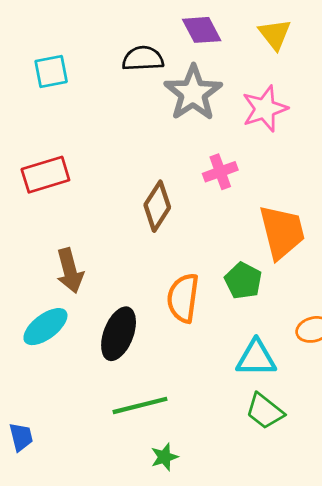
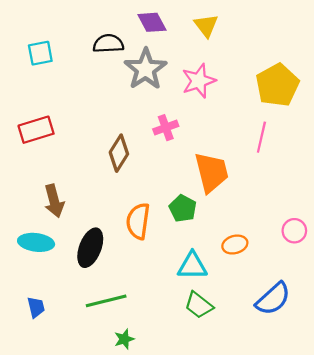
cyan ellipse: (45, 327) -> (36, 242), turned 44
blue trapezoid: (21, 437) -> (36, 307), moved

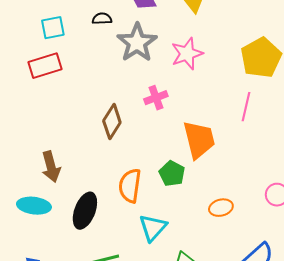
black semicircle: (108, 44) -> (102, 19), size x0.7
cyan square: (40, 53) -> (53, 28), moved
red rectangle: (36, 130) -> (45, 66), moved
cyan triangle: (192, 266) -> (153, 228), moved, turned -48

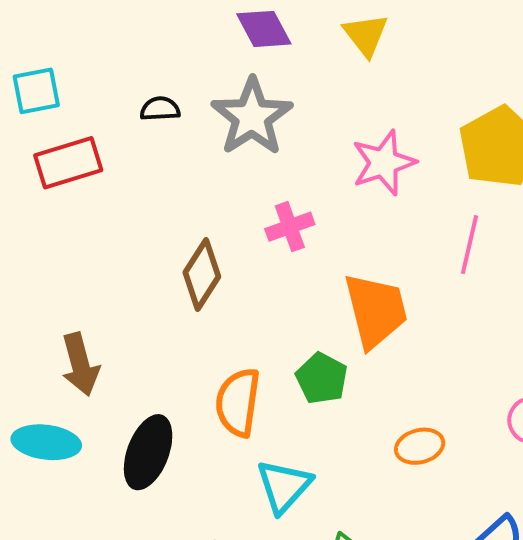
black semicircle: (102, 19) -> (160, 109), moved
cyan square: (53, 28) -> (36, 91), moved
pink star: (187, 54) -> (384, 163), moved

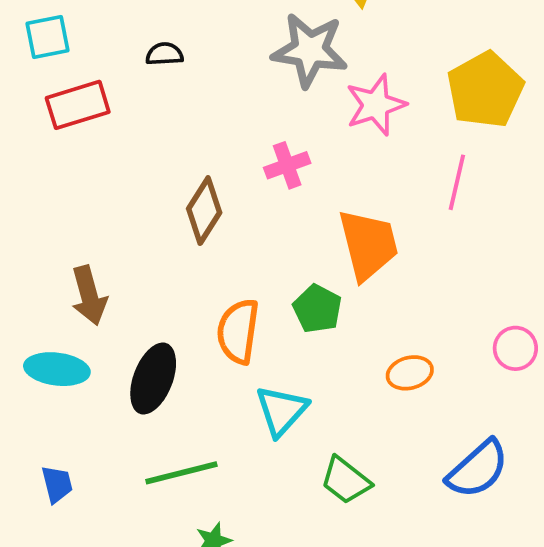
gray star: (252, 117) -> (310, 50), moved, turned -30

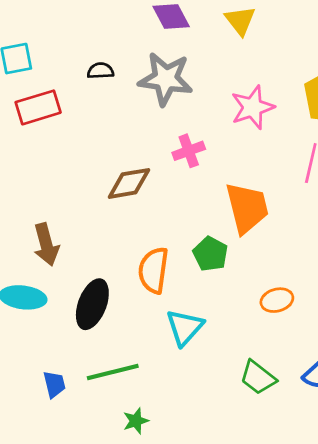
gray star: (310, 50) -> (166, 79), moved
brown diamond: (204, 211) -> (129, 183), turned 48
green trapezoid: (346, 480) -> (258, 377), moved
blue trapezoid: (57, 484) -> (54, 384), moved

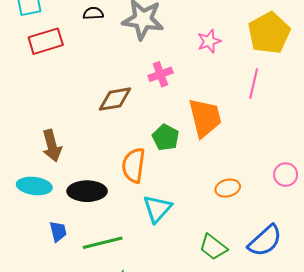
pink star: (252, 107) -> (209, 41), size x0.7
green pentagon: (210, 254) -> (166, 137), moved
black ellipse: (92, 304) -> (87, 191), turned 69
blue trapezoid: (54, 384) -> (58, 231), moved

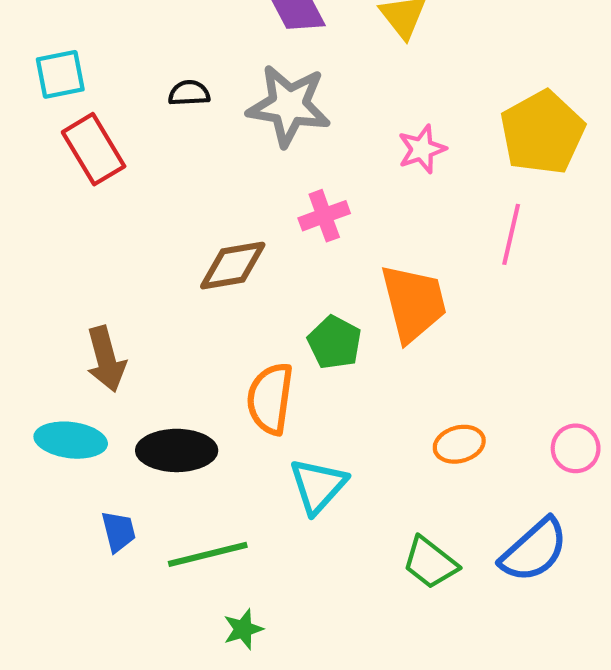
red rectangle: (46, 41) -> (94, 149), turned 76
pink circle: (286, 175) -> (576, 448), moved

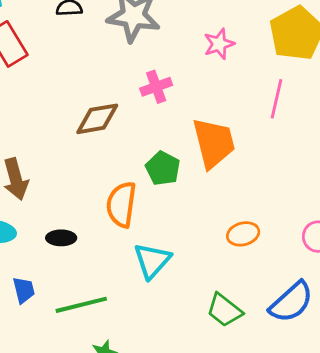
black ellipse: (177, 450) -> (61, 238), size x0.6

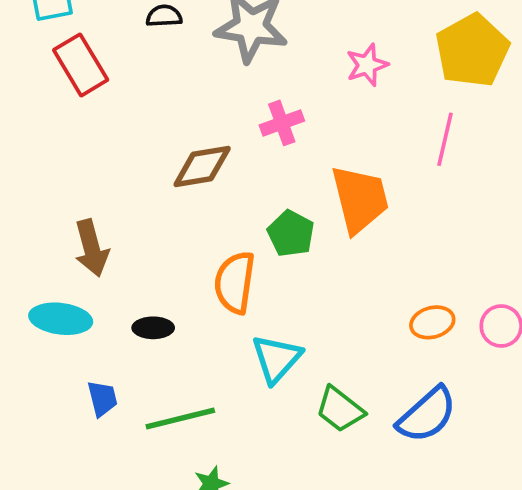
orange ellipse: (243, 234) -> (432, 322), moved
blue semicircle: (291, 302) -> (427, 415), moved
green trapezoid: (224, 310) -> (340, 409), moved

